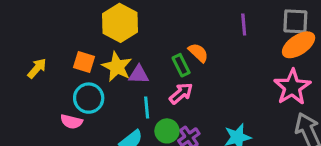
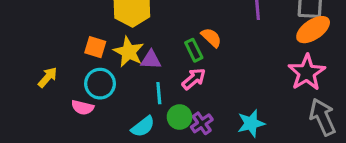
yellow arrow: (37, 68) -> (48, 77), moved

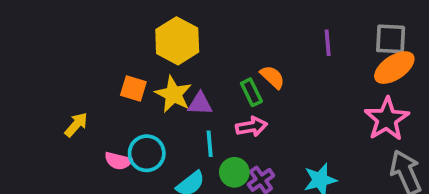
pink arrow: (194, 79) -> (251, 127), turned 30
cyan circle: (100, 84) -> (147, 153), moved

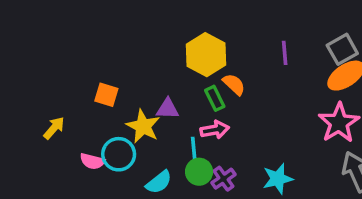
gray square: (391, 39) -> (342, 49), turned -32
yellow hexagon: (177, 41) -> (206, 55), moved
yellow star: (173, 94) -> (143, 126), moved
cyan line: (210, 144) -> (194, 149), moved

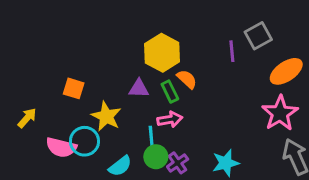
gray square: (342, 49) -> (258, 36), moved
purple triangle: (168, 109) -> (139, 88), moved
pink semicircle: (92, 161) -> (61, 147), size x1.4

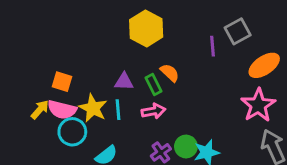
yellow hexagon: (162, 53) -> (146, 28), moved
yellow arrow: (27, 118) -> (40, 110), moved
cyan line: (151, 137) -> (118, 110), moved
pink semicircle: (61, 147) -> (62, 110), moved
green circle: (156, 157) -> (186, 147), moved

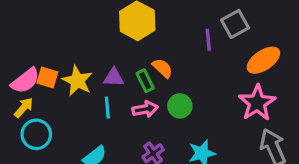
yellow star: (93, 108) -> (77, 81), moved
pink semicircle: (62, 110) -> (25, 81), moved, turned -52
cyan circle: (72, 132) -> (36, 134), moved
green circle: (186, 147) -> (180, 106), moved

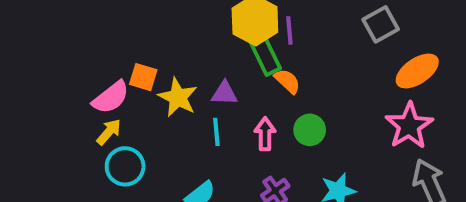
purple line: (208, 40) -> (289, 30), moved
orange square: (47, 78) -> (143, 77), moved
green rectangle: (145, 81) -> (265, 55), moved, size x1.4
pink arrow: (145, 109) -> (265, 134), turned -80

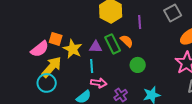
purple line: (289, 30) -> (140, 22), moved
green rectangle: (265, 55) -> (113, 44), moved
yellow arrow: (109, 132) -> (52, 67), moved, size x1.6
pink arrow: (265, 134) -> (99, 83), moved, turned 98

